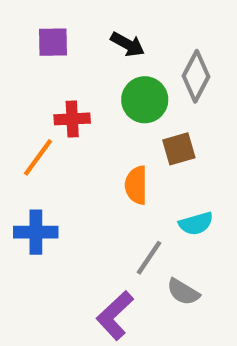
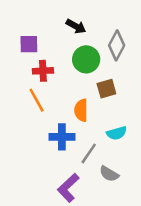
purple square: (53, 42) -> (29, 44), moved
orange line: (38, 157) -> (37, 100), moved, turned -65
blue cross: (36, 232) -> (62, 137), moved

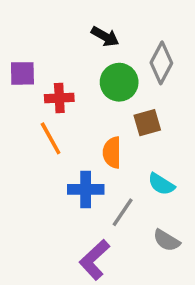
purple square: (29, 44) -> (22, 73), moved
cyan semicircle: (117, 133) -> (161, 184), turned 48
gray semicircle: (109, 174) -> (167, 240), moved

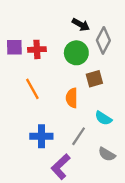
black arrow: (105, 36) -> (81, 25), moved
red cross: (59, 98) -> (37, 49), moved
blue cross: (86, 189) -> (41, 136), moved

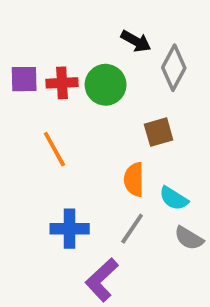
green circle: (76, 53) -> (106, 85), moved
orange semicircle: (72, 98) -> (134, 179), moved
gray semicircle: (107, 154) -> (189, 238), moved

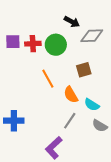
gray diamond: (174, 68) -> (92, 36), turned 60
orange line: (54, 149) -> (48, 79), moved
orange semicircle: (134, 179) -> (71, 95), turned -30
blue cross: (70, 229) -> (14, 121), moved

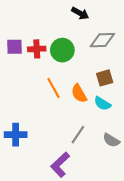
black arrow: (72, 22) -> (80, 13), moved
brown square: (84, 70) -> (105, 78), moved
orange semicircle: (71, 95) -> (79, 93), moved
cyan semicircle: (92, 105) -> (102, 104), moved

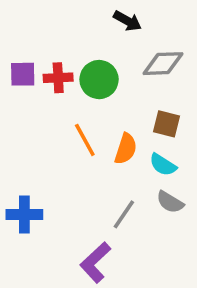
brown square: (105, 78) -> (167, 124), turned 30
orange semicircle: (79, 93) -> (126, 149), turned -132
gray semicircle: (111, 140) -> (170, 202), moved

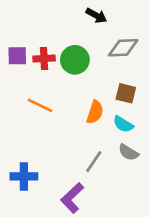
orange line: (85, 140) -> (40, 105), moved, turned -35
blue cross: (24, 214) -> (24, 176), moved

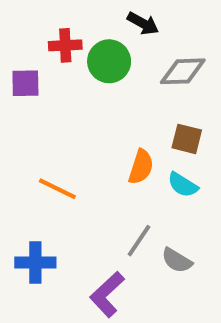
red cross: (44, 58) -> (65, 45), moved
green circle: (75, 60) -> (109, 61), moved
orange line: (40, 105) -> (57, 189), moved
gray semicircle: (129, 152) -> (177, 260), moved

